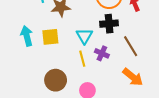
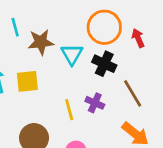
black cross: (109, 24) -> (104, 64), turned 30
cyan triangle: (84, 36) -> (72, 54), moved

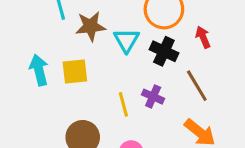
red arrow: (138, 38) -> (203, 37), moved

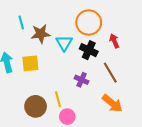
yellow line: (123, 104) -> (58, 99), moved

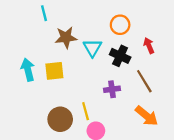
cyan line: (21, 22) -> (44, 13), moved
orange circle: (89, 22) -> (120, 25), size x0.7
purple cross: (82, 80) -> (112, 89), turned -32

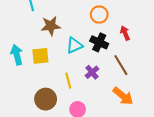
cyan triangle: (92, 48) -> (74, 45), moved, turned 36
purple cross: (112, 89) -> (92, 72), turned -32
yellow line: (86, 111) -> (68, 81), moved

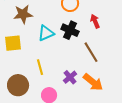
purple cross: (92, 72) -> (70, 77), moved

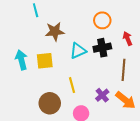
black cross: (70, 30) -> (102, 48), turned -36
brown line: (91, 52) -> (124, 70), turned 35

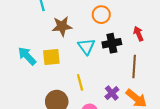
orange circle: (102, 20) -> (101, 15), moved
cyan triangle: (78, 51) -> (86, 46), turned -42
cyan arrow: (21, 60) -> (27, 56), turned -30

